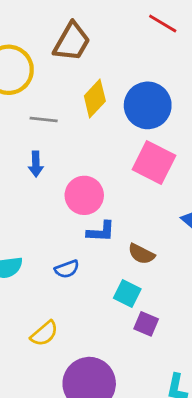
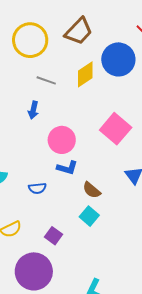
blue circle: (148, 105) -> (118, 59), moved
cyan square: (127, 293) -> (89, 216), moved
purple square: (146, 324) -> (53, 236), moved

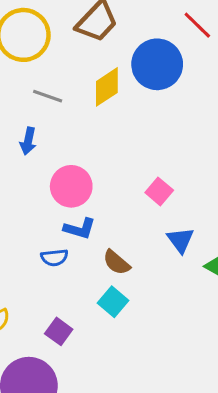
pink square: (116, 129) -> (159, 191), moved, size x0.6
blue semicircle: (37, 188) -> (54, 258), moved

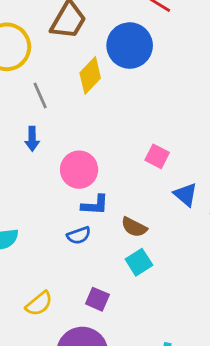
gray line: (48, 96) -> (40, 95), turned 60
cyan square: (113, 302) -> (139, 262), turned 30

